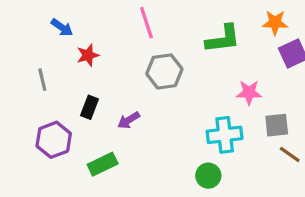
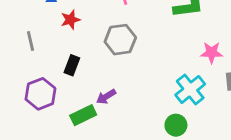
gray hexagon: (164, 71) -> (120, 40), moved
purple arrow: (129, 120) -> (106, 97), moved
cyan cross: (225, 135) -> (190, 90), turned -32

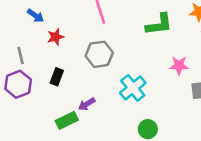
cyan cross: (190, 90) -> (133, 88), moved
purple hexagon: (40, 94) -> (18, 84), moved

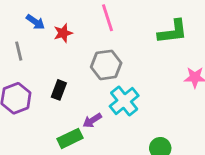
red star: (56, 37) -> (63, 33), moved
gray line: (21, 56) -> (19, 51), moved
cyan cross: (133, 88) -> (124, 101), moved

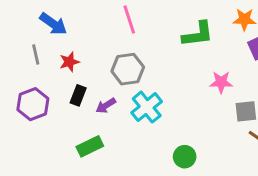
blue arrow: (35, 22) -> (53, 24), size x1.4
red star: (63, 33) -> (69, 62), moved
purple arrow: (92, 120) -> (106, 106), moved

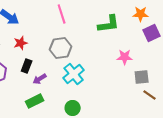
purple arrow: (106, 106) -> (40, 79), moved
green circle: (185, 157) -> (73, 108), moved

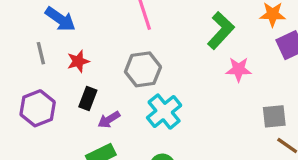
green L-shape: (109, 24) -> (221, 30), turned -40
pink star: (125, 57) -> (239, 69), moved

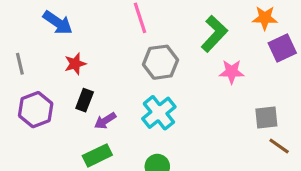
gray line: (41, 53) -> (20, 64), moved
gray hexagon: (143, 69) -> (160, 62), moved

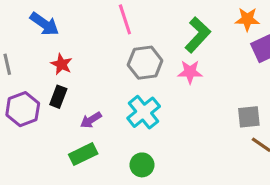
red star: (75, 64) -> (61, 64), turned -30
pink star: (232, 72) -> (190, 72), moved
black rectangle: (85, 100) -> (58, 97), moved

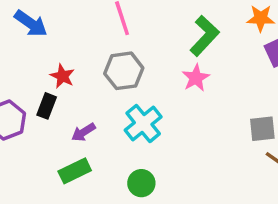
gray hexagon: (145, 63) -> (124, 71), moved
red star: (61, 64) -> (62, 76), moved
pink star: (190, 72) -> (196, 78), turned -30

